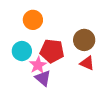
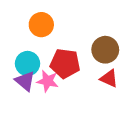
pink star: (38, 65) -> (48, 81), turned -30
purple triangle: (43, 78) -> (25, 81), moved

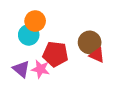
cyan circle: (27, 64) -> (29, 35), moved
red triangle: (109, 79) -> (97, 55), moved

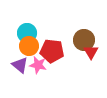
orange circle: (35, 21) -> (29, 46), moved
red triangle: (97, 55) -> (91, 52), turned 35

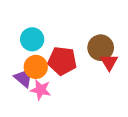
orange circle: (29, 46) -> (36, 67), moved
pink star: (38, 65) -> (41, 90), moved

